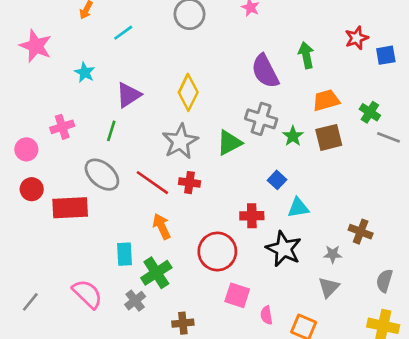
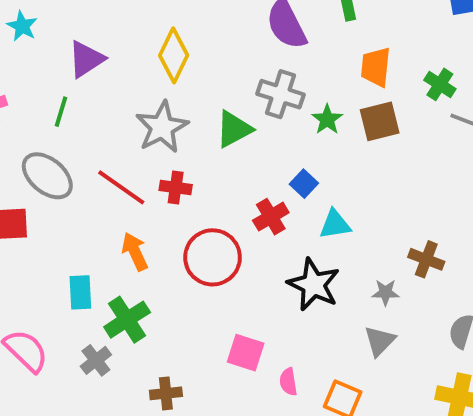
orange trapezoid: (326, 100) -> (376, 67), turned -68
red cross: (252, 216) -> (271, 217), moved, turned -30
red circle: (217, 252) -> (213, 257), moved

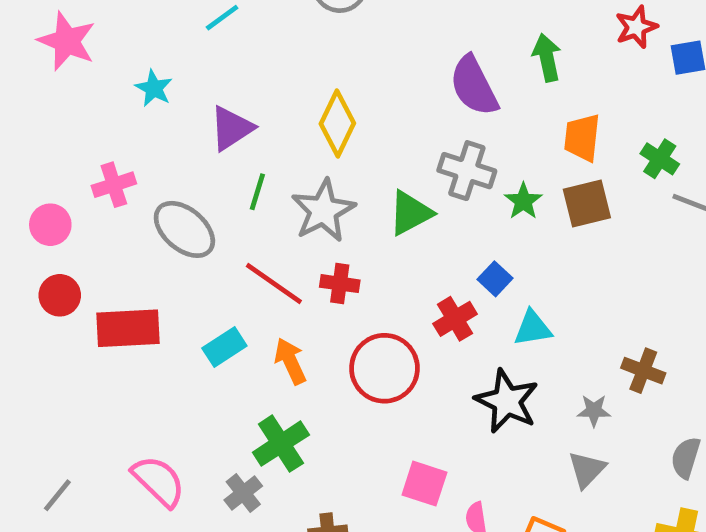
green line: (61, 112) -> (257, 192), moved
gray ellipse: (47, 176) -> (184, 229), moved
cyan rectangle: (80, 292) -> (224, 347), moved, turned 60

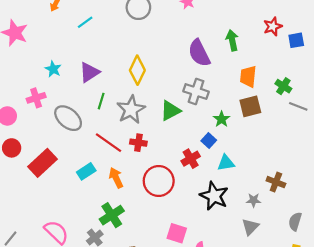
cyan star: (154, 88) -> (53, 69), moved
green star: (523, 201) -> (222, 119), moved
red rectangle: (128, 328) -> (42, 163), turned -40

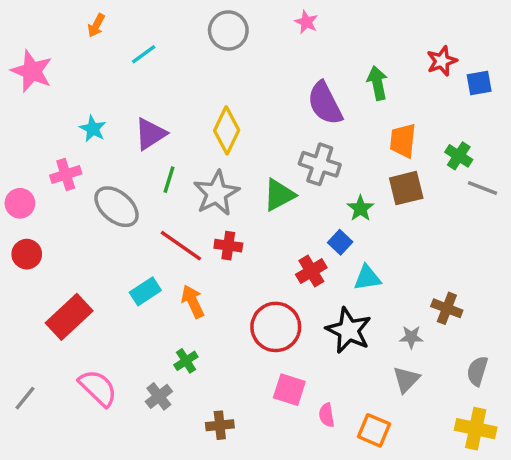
red rectangle: (42, 163) -> (69, 317), moved
red circle: (159, 181) -> (276, 327), moved
green cross: (112, 215) -> (186, 361), size x0.6

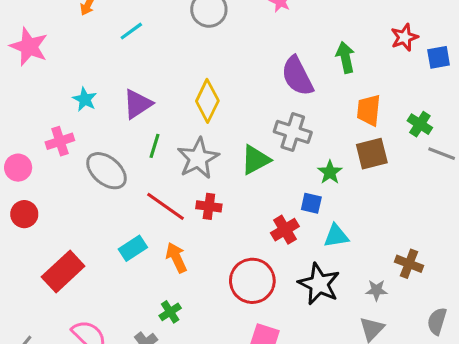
blue square: (340, 242) -> (311, 203), turned -30

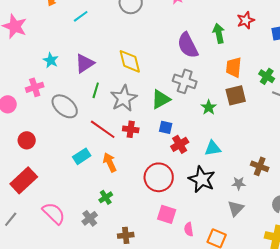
red star: (404, 37) -> (246, 20), moved
yellow diamond: (207, 101) -> (130, 61), turned -40
blue square: (311, 203) -> (166, 127), moved
red circle: (24, 214) -> (27, 140), moved
red rectangle: (63, 272) -> (24, 180), moved

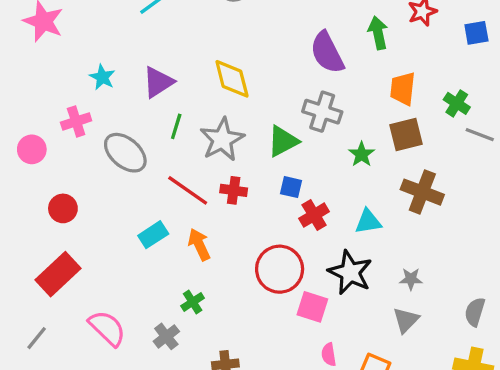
brown cross: (260, 166) -> (422, 192), moved, size x1.4
pink square: (167, 214) -> (312, 307), moved

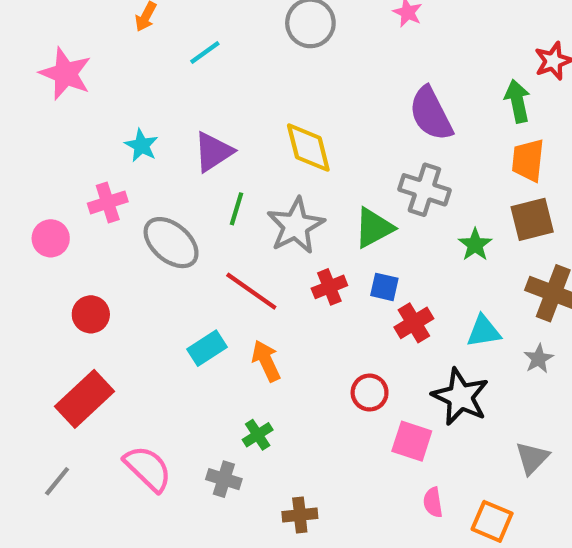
green arrow: (378, 33) -> (517, 101), moved
red cross: (234, 190) -> (329, 287), moved, turned -30
red circle: (280, 269) -> (370, 393), size x0.6
gray star: (411, 279) -> (539, 359), moved, turned -30
gray cross: (166, 336) -> (224, 479), turned -35

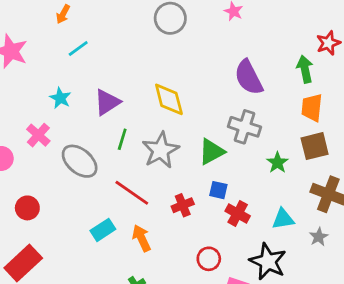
cyan line: (205, 53) -> (78, 49), moved
pink cross: (108, 202) -> (38, 135), turned -30
red cross: (329, 287) -> (183, 205), moved
red cross: (414, 323) -> (238, 213), turned -30

